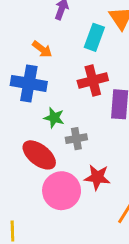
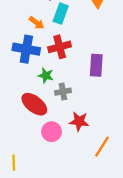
cyan rectangle: (94, 37) -> (61, 14), moved
red cross: (93, 81) -> (60, 47), moved
pink circle: (62, 191) -> (52, 132), size x0.7

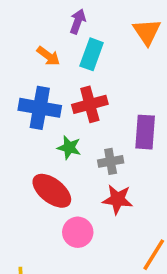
orange arrow: (37, 23) -> (48, 56), moved
gray cross: (63, 92) -> (111, 161), moved
red star: (79, 121) -> (117, 199), moved

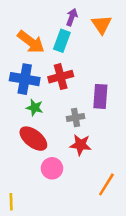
purple arrow: (78, 21) -> (72, 17), moved
orange arrow: (48, 56) -> (31, 42), size x1.6
green star: (69, 148) -> (35, 108), moved

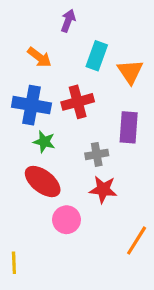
purple arrow: (72, 17) -> (68, 21), moved
orange triangle: (102, 25) -> (130, 72), moved
cyan rectangle: (62, 41) -> (97, 56), moved
orange arrow: (31, 42) -> (39, 57), size x0.7

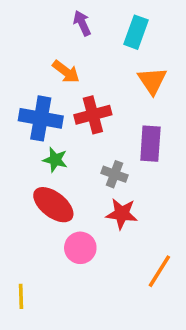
purple arrow: (68, 21) -> (82, 23), turned -45
cyan rectangle: (97, 56) -> (136, 32), moved
orange arrow: (39, 57) -> (66, 72), moved
gray cross: (97, 154) -> (114, 174), turned 30

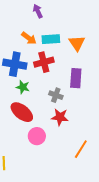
cyan rectangle: (136, 32) -> (51, 39), moved, turned 66

